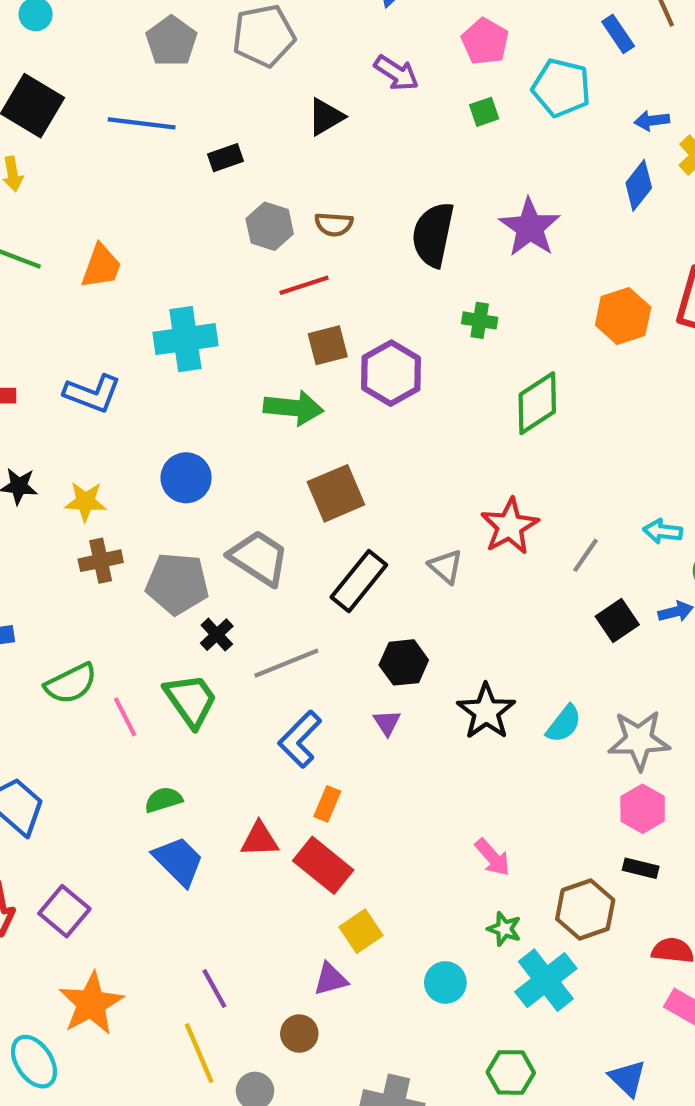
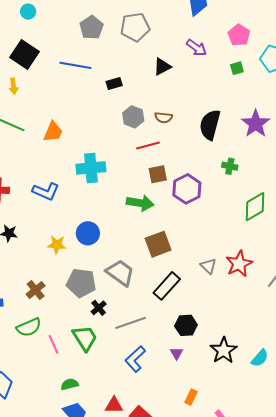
yellow star: (85, 502) -> (57, 245), moved
brown cross: (101, 561) -> (36, 290), moved, turned -30
gray triangle: (446, 567) -> (208, 266), moved
orange rectangle: (327, 804) -> (191, 397), moved

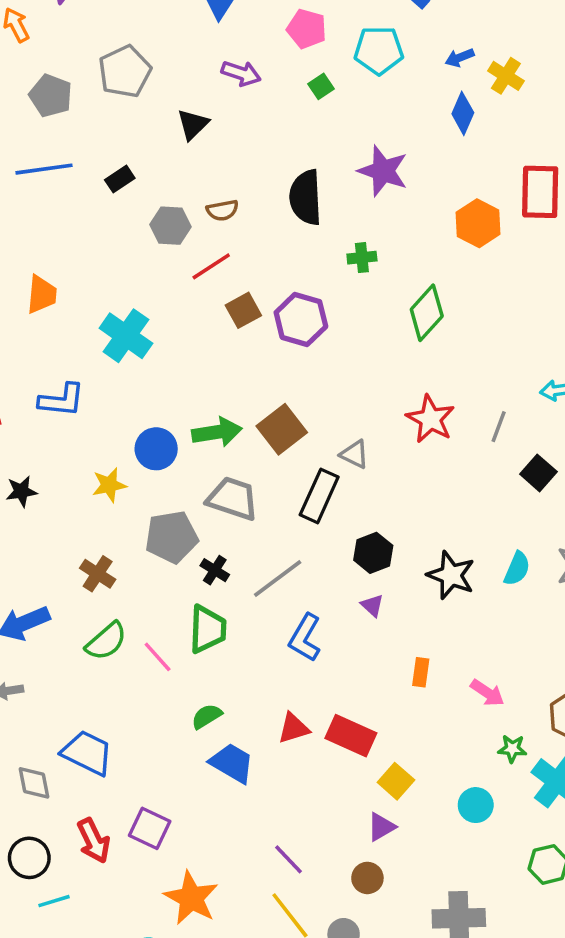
cyan cross: (91, 168) -> (126, 336), turned -32
green arrow: (140, 203) -> (217, 432), moved
gray triangle: (208, 266) -> (354, 454), moved
green trapezoid: (85, 338) -> (208, 629), turned 52

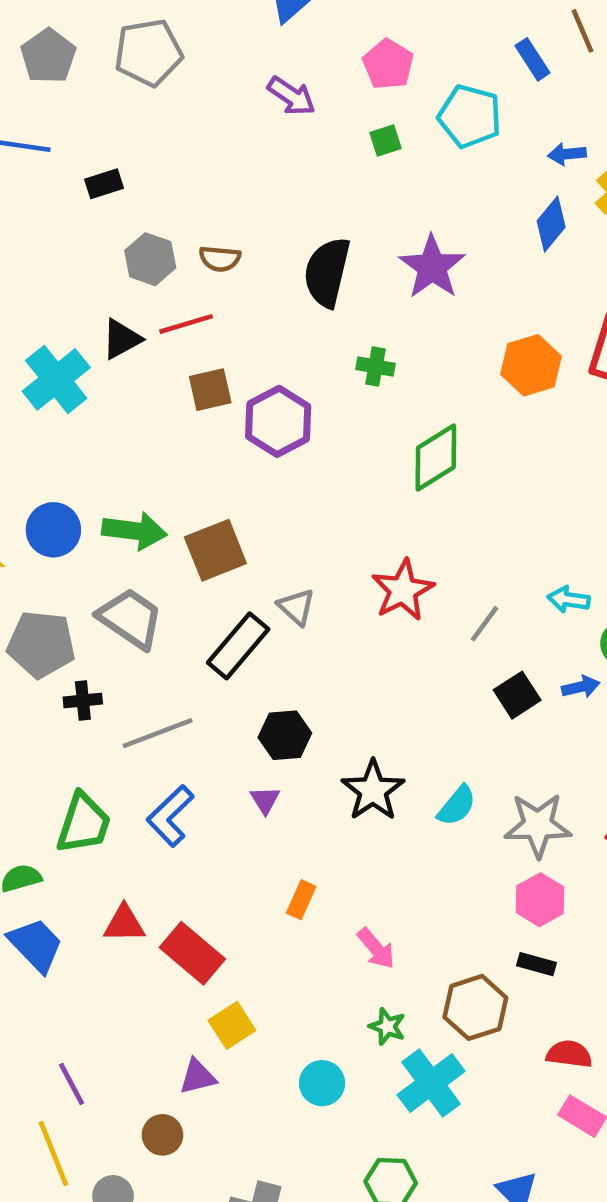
black triangle: (193, 124) -> (122, 339), moved
black cross: (215, 570) -> (83, 700), turned 36
green trapezoid: (208, 629) -> (84, 823), moved

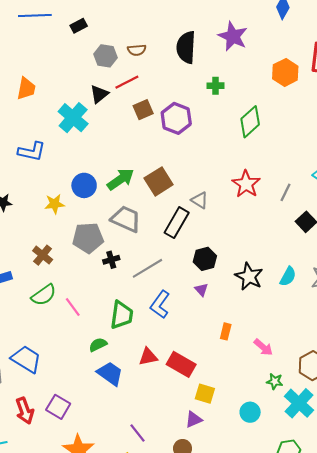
green arrow: (134, 531) -> (121, 179), turned -32
yellow square: (232, 1025) -> (205, 394), turned -30

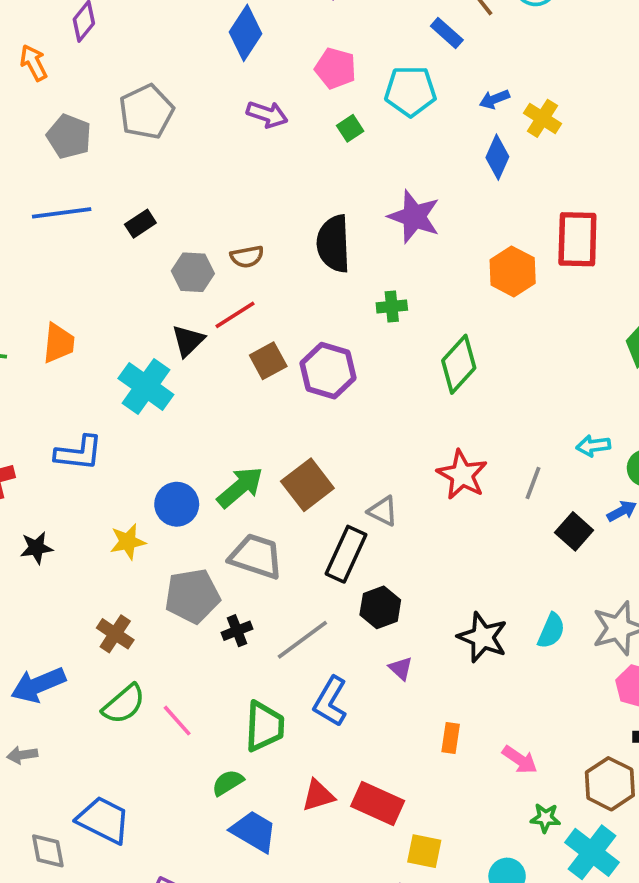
black hexagon: (205, 259) -> (380, 607), moved

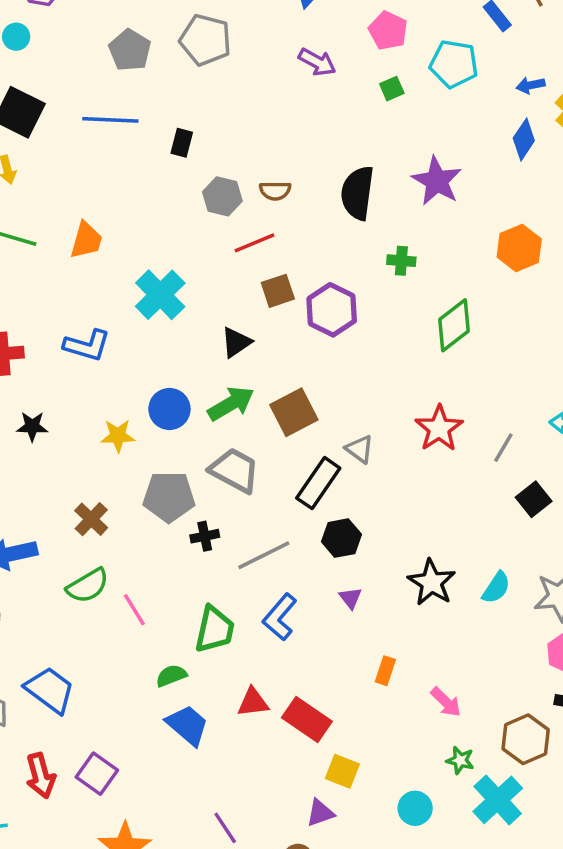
gray pentagon: (146, 112) -> (205, 40), turned 30
black rectangle: (140, 224) -> (182, 143), turned -52
black triangle: (188, 341) -> (236, 342), moved

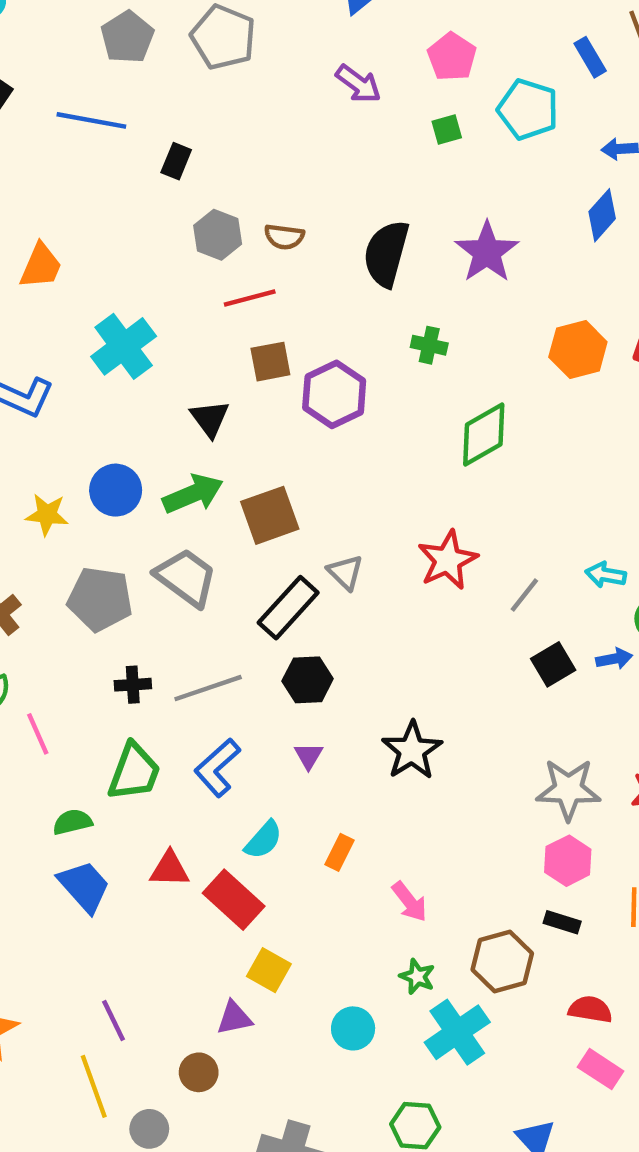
black triangle: (236, 342) -> (210, 419), turned -40
black cross: (205, 536) -> (133, 685), moved
cyan semicircle: (496, 588) -> (263, 840), moved

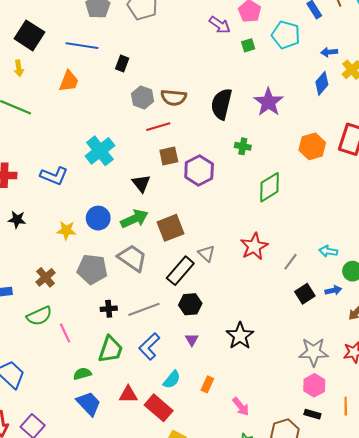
purple arrow: (358, 84) -> (220, 25), moved
brown semicircle: (284, 237) -> (174, 97), size x1.4
orange trapezoid: (41, 266) -> (69, 81), moved

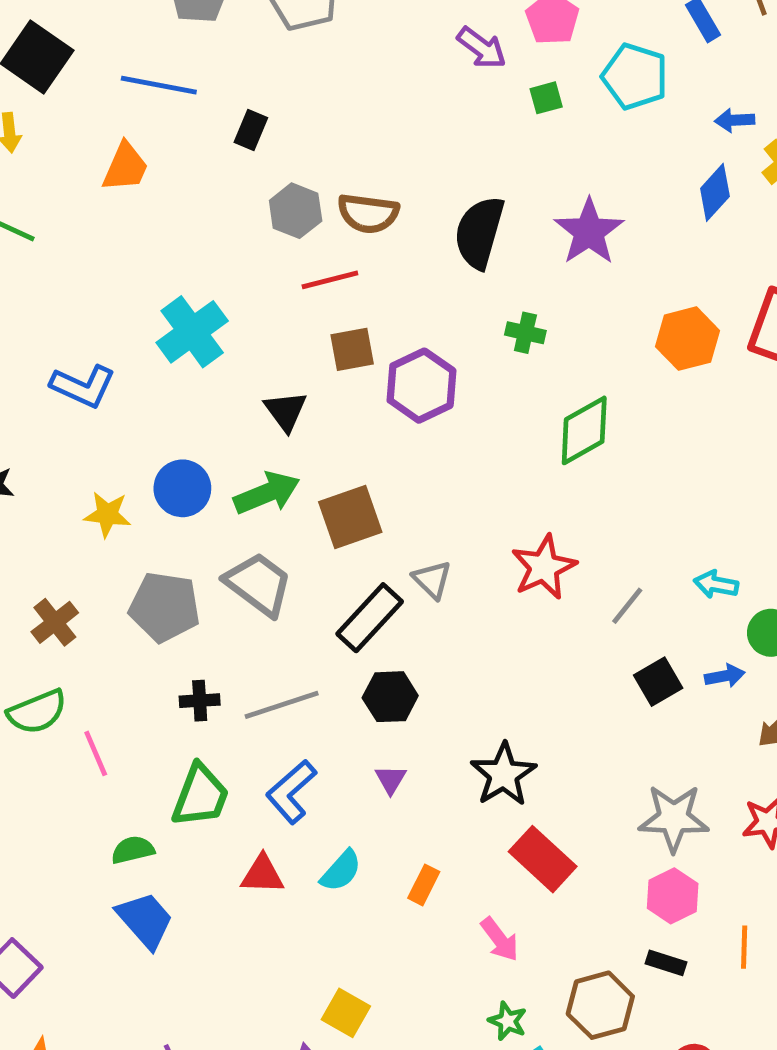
red triangle: (128, 394) -> (262, 874), moved
red rectangle: (159, 408) -> (543, 859), moved

